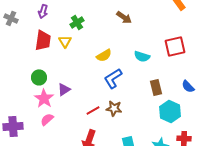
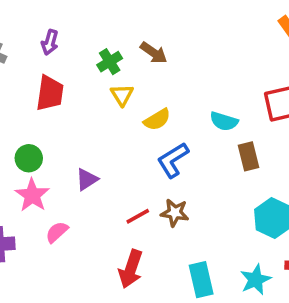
brown arrow: (124, 17) -> (154, 53), moved
yellow triangle: (65, 41) -> (122, 95), moved
green circle: (39, 77) -> (29, 158), moved
brown rectangle: (156, 87) -> (249, 156), moved
pink star: (44, 98) -> (32, 195), moved

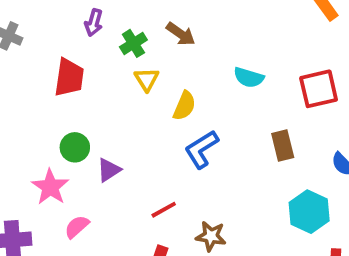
purple arrow: (50, 42) -> (94, 23), moved
yellow semicircle: (157, 120) -> (184, 106), turned -36
cyan semicircle: (224, 121) -> (249, 77), moved
green circle: (29, 158) -> (75, 147), moved
brown star: (175, 213) -> (211, 236), moved

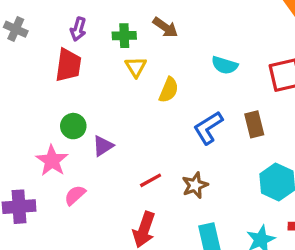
purple arrow: (94, 23) -> (78, 29), moved
green cross: (133, 43) -> (124, 36), turned 30
blue L-shape: (201, 149) -> (208, 128), moved
brown star: (211, 236) -> (195, 185), moved, turned -30

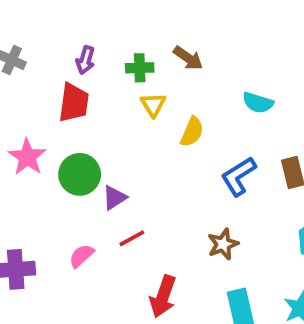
green circle: (73, 126) -> (80, 174), size x1.4
pink star: (52, 161) -> (27, 157), moved
red line: (151, 180) -> (132, 238), moved

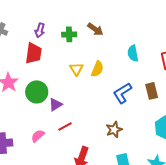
cyan semicircle: (258, 103) -> (133, 53), turned 63
yellow triangle: (153, 105) -> (76, 69), moved

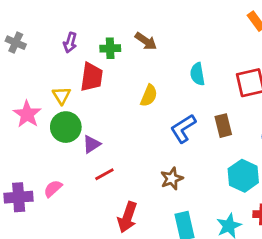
red trapezoid: (34, 53) -> (92, 77), moved
yellow triangle: (76, 69) -> (61, 96), moved
pink semicircle: (38, 136) -> (53, 189), moved

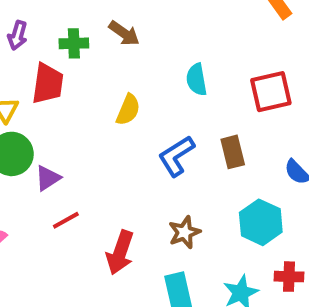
brown star: (172, 179) -> (184, 232), moved
red arrow: (127, 217) -> (120, 252), moved

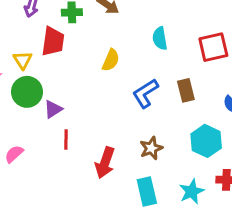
red line: (66, 220) -> (66, 140), turned -60

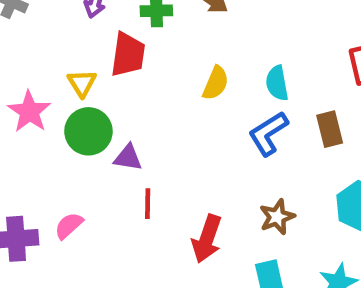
cyan semicircle: (160, 38) -> (277, 83), moved
purple triangle: (53, 109) -> (128, 158), turned 42

